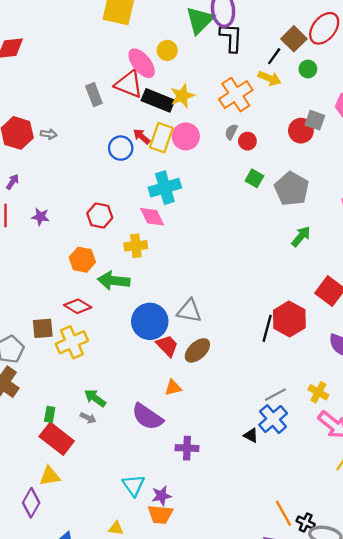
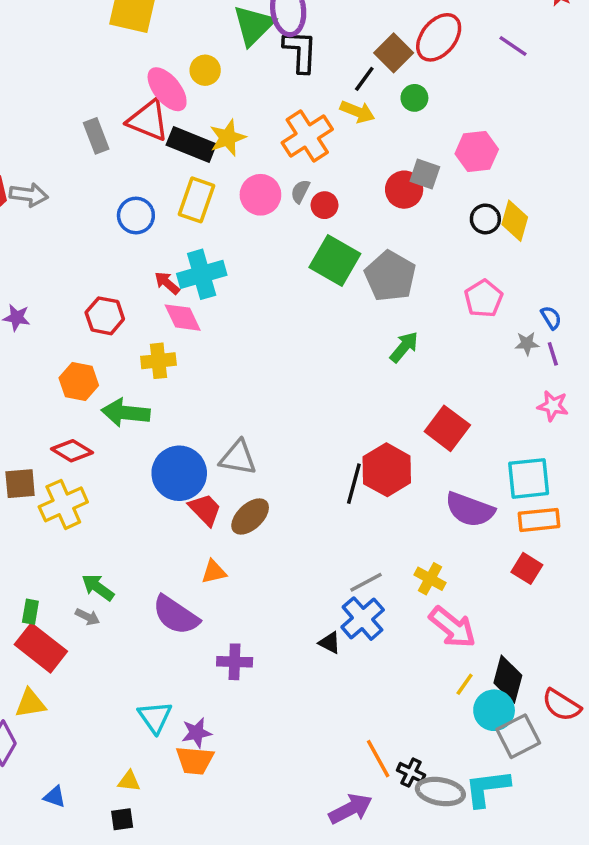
gray arrow: (49, 134) -> (29, 195), size x1.5
red arrow: (142, 136) -> (167, 283), moved
pink circle: (186, 136) -> (260, 195), moved
green square: (254, 178) -> (335, 260), size x1.8

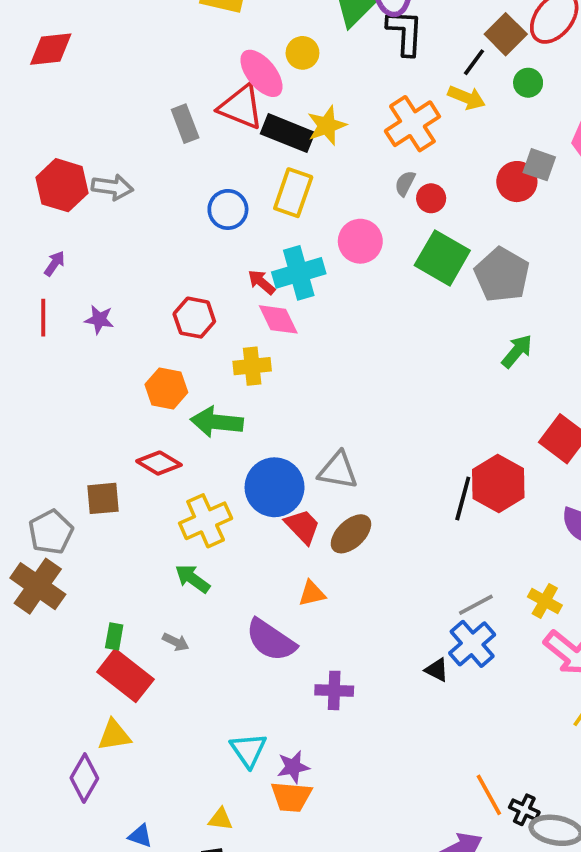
pink circle: (260, 195) -> (360, 241), moved
yellow cross: (63, 504) -> (206, 521), moved
green arrow: (98, 587) -> (192, 579), moved

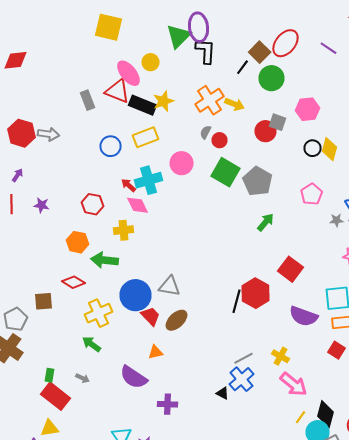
green circle: (528, 83) -> (272, 78), size x1.6
yellow arrow: (467, 98) -> (234, 104), moved
yellow rectangle: (293, 193) -> (146, 137), turned 50

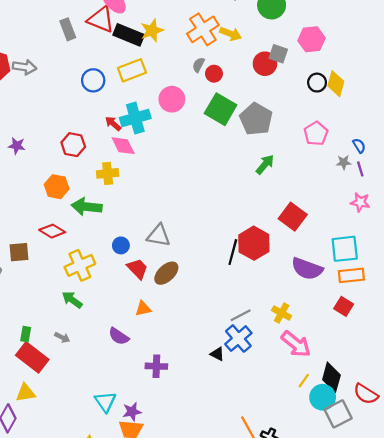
blue circle: (136, 295) -> (121, 245), size x0.5
purple semicircle: (134, 377) -> (119, 336), size x0.7

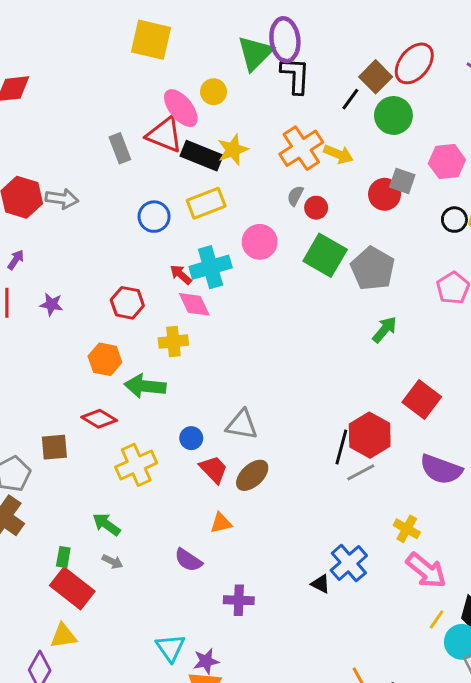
green arrow: (72, 300) -> (106, 524), moved
gray line: (241, 315) -> (361, 472), moved

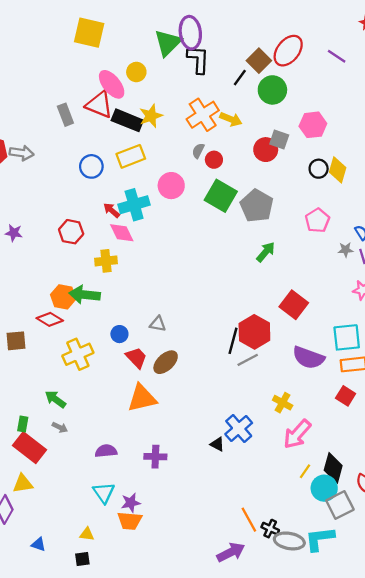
orange hexagon: (105, 359) -> (63, 297), moved
gray triangle: (242, 425) -> (158, 324), size x0.7
orange triangle: (221, 523) -> (142, 398), size x1.8
purple semicircle: (188, 560) -> (106, 451), moved, turned 140
pink arrow: (426, 570) -> (297, 434), turned 92

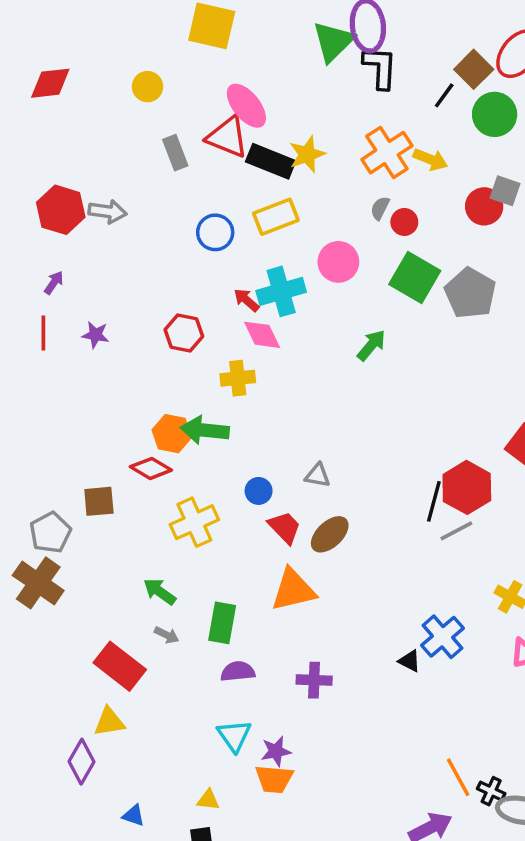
yellow circle: (136, 72) -> (148, 87), moved
green arrow: (266, 252) -> (371, 345), moved
green rectangle: (23, 424) -> (222, 623), moved, size x1.6

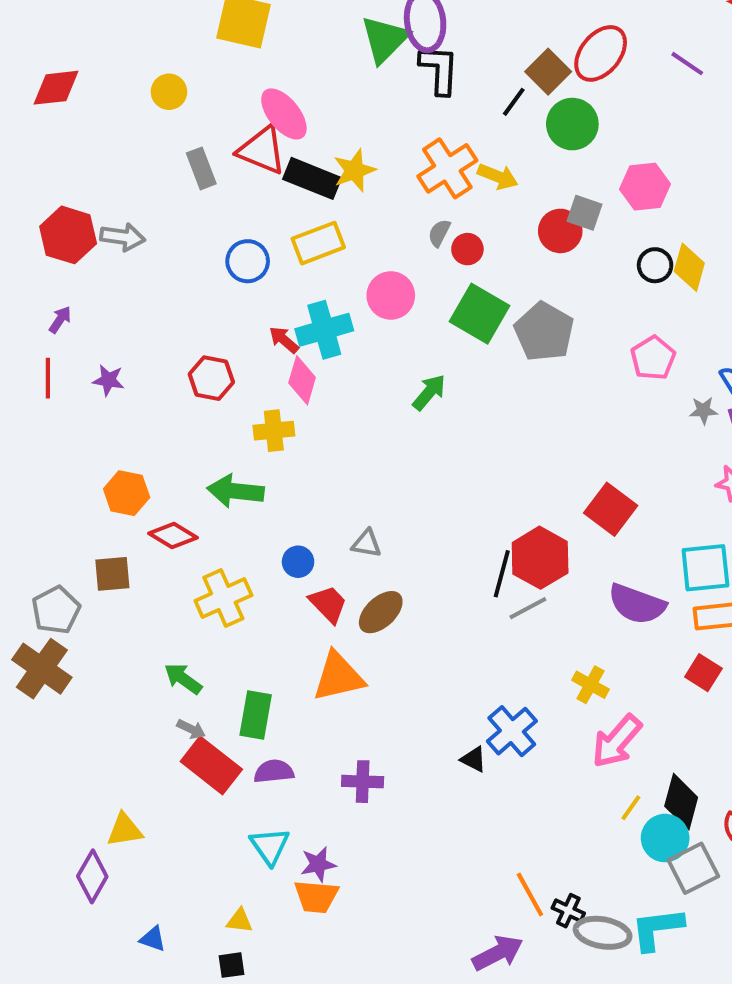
pink diamond: (262, 335) -> (302, 380), turned 42
orange hexagon: (172, 434) -> (127, 493), moved
red rectangle: (120, 666) -> (211, 765), moved

